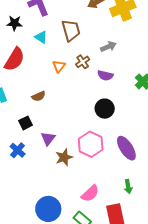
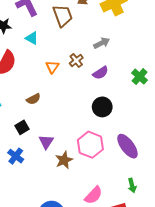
brown trapezoid: (71, 30) -> (63, 16), moved
purple semicircle: (105, 75) -> (100, 73), turned -42

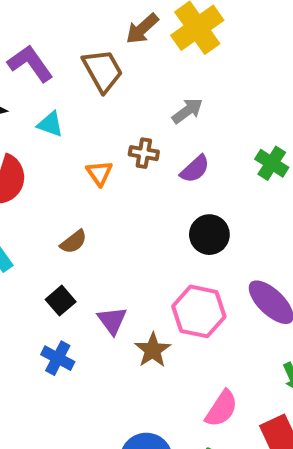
brown cross: (76, 61) -> (144, 153), turned -32

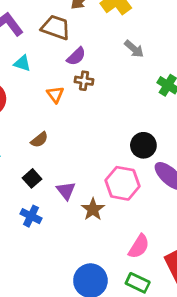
brown trapezoid: (103, 71) -> (56, 27), turned -40
gray arrow: (187, 111) -> (134, 49), moved, turned 78
purple semicircle: (195, 169) -> (76, 56), moved
black circle: (209, 235) -> (143, 145), moved

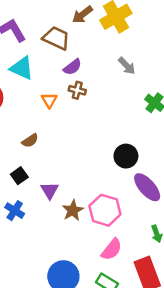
cyan triangle: (22, 63) -> (22, 68), size x1.5
pink hexagon: (122, 183) -> (105, 210), moved

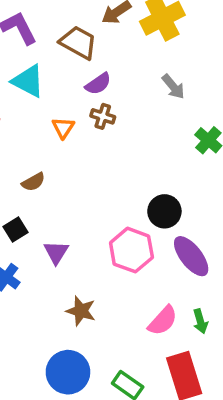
brown star: (73, 210) -> (81, 311), moved, turned -30
pink hexagon: (105, 210) -> (131, 250), moved
pink semicircle: (112, 249) -> (163, 321), moved

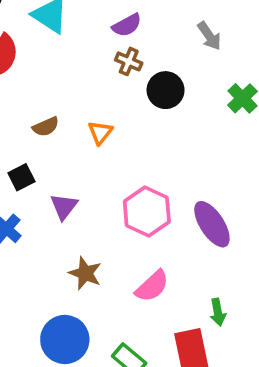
orange triangle: (63, 128) -> (100, 133), moved
black circle: (164, 211) -> (166, 90), moved
pink semicircle: (163, 321) -> (152, 286), moved
green arrow: (200, 321) -> (218, 312), moved

